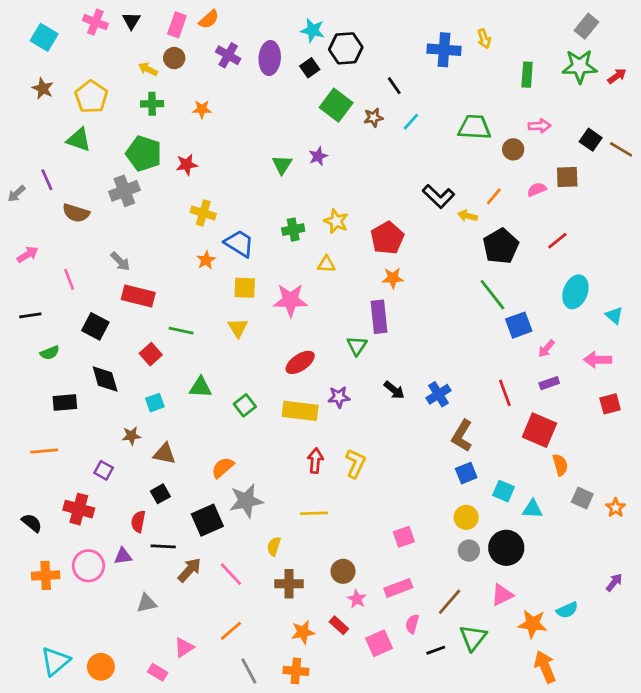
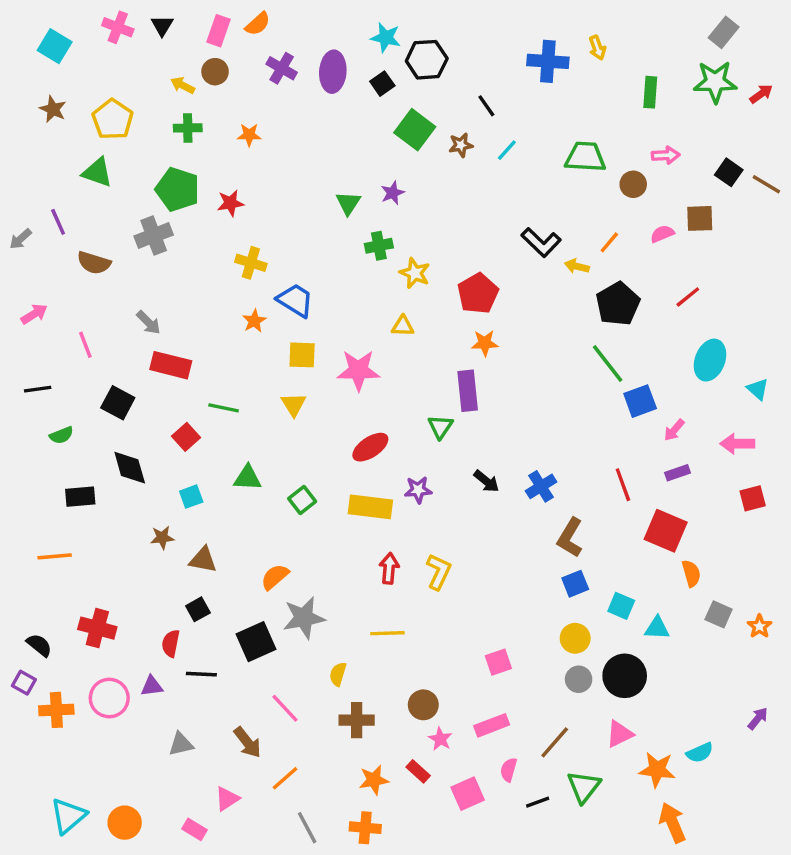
green cross: (293, 230) -> (379, 246), moved
purple square: (104, 470) -> (24, 683), moved
brown arrow: (189, 570) -> (247, 742), moved, turned 100

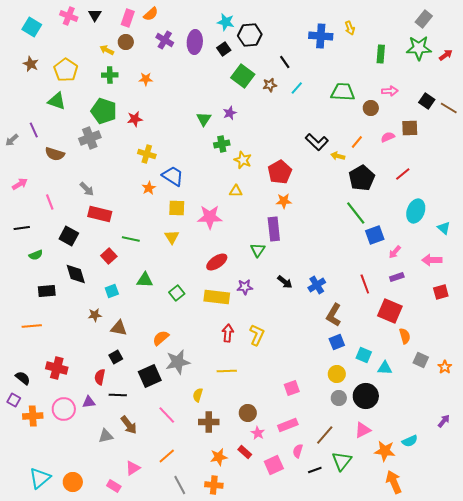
brown arrow: (247, 742) -> (129, 425), moved

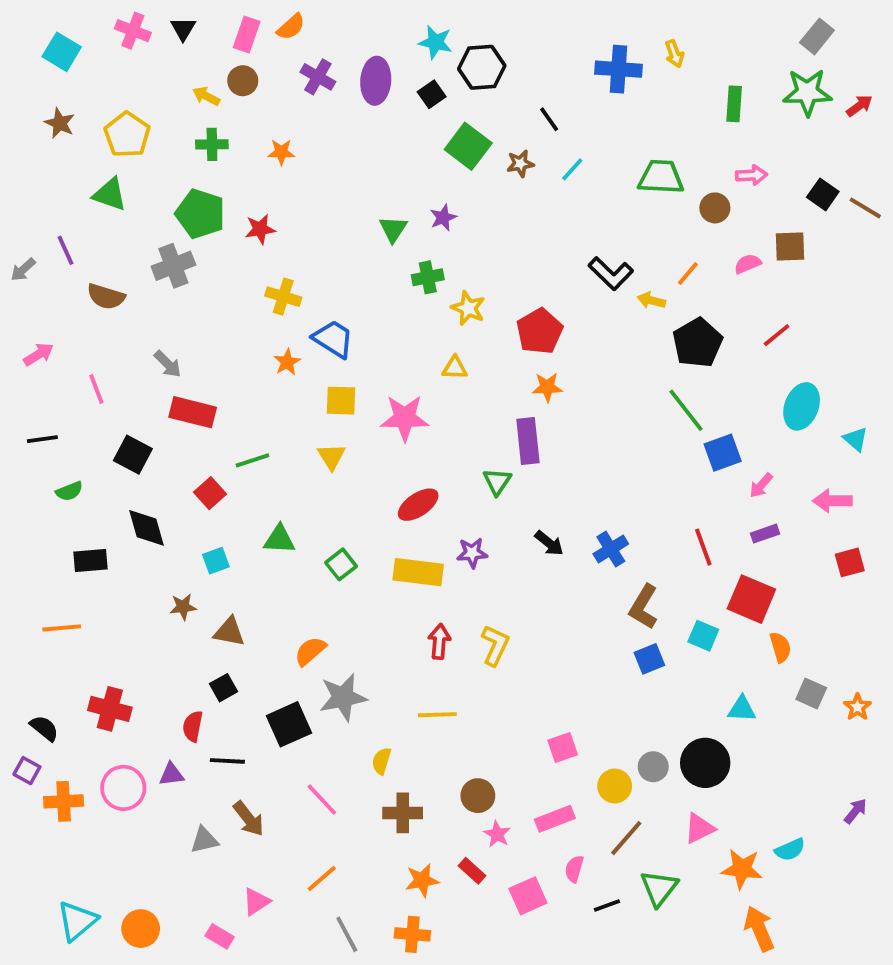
green line: (131, 239) -> (252, 460), turned -30
cyan square: (364, 355) -> (703, 636), moved
yellow circle: (337, 374) -> (615, 786), moved

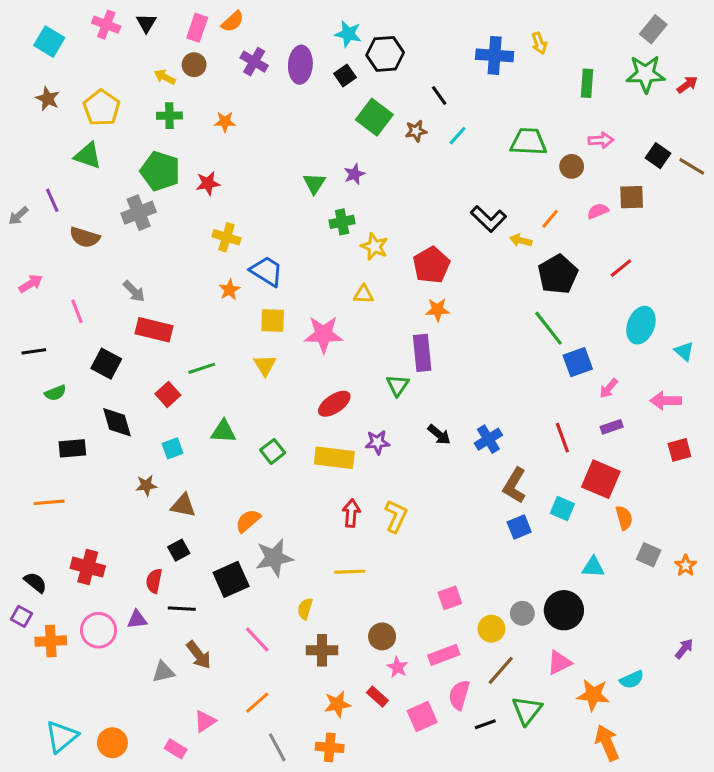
pink semicircle: (574, 869) -> (459, 695), size x1.4

